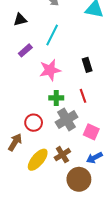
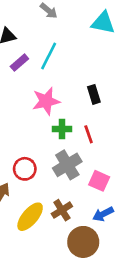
purple rectangle: (25, 50) -> (19, 63), moved
green cross: (56, 98) -> (62, 129), moved

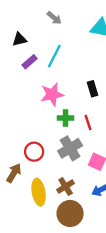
yellow ellipse: (30, 217) -> (39, 192), turned -50
brown circle: (83, 242) -> (70, 213), moved

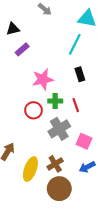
cyan line: (54, 56) -> (75, 44), moved
red circle: (34, 152) -> (34, 110), moved
yellow ellipse: (39, 192) -> (30, 169), turned 30

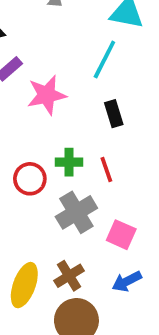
pink star: (43, 79) -> (47, 95), moved

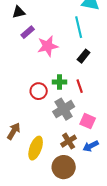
cyan line: (104, 60) -> (79, 27), turned -40
black rectangle: (114, 114) -> (84, 56), turned 56
brown cross: (69, 276) -> (69, 141), moved

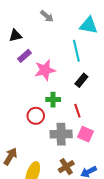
green cross: (60, 82) -> (53, 100), moved
gray cross: (64, 109) -> (61, 134), turned 30
pink square: (88, 121) -> (86, 134), moved

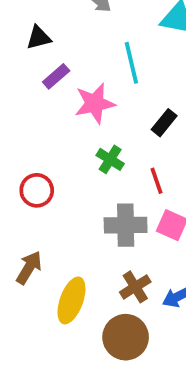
cyan line: (76, 51) -> (131, 63), moved
green cross: (53, 100) -> (110, 159), turned 32
red circle: (36, 116) -> (37, 190), moved

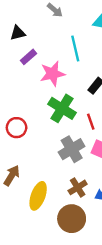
green cross: (110, 159) -> (62, 108), size x1.6
gray cross: (126, 225) -> (72, 149), turned -30

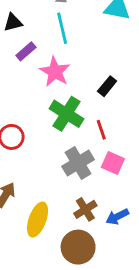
cyan line: (75, 49) -> (62, 28), moved
pink star: (52, 74) -> (55, 72), turned -30

